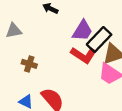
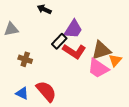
black rectangle: (99, 40) -> (59, 41), moved, size x0.7

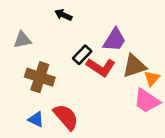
purple trapezoid: (73, 29) -> (114, 40), moved
brown cross: (25, 59) -> (40, 77), size x1.6
pink trapezoid: (98, 68) -> (147, 101), moved

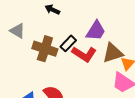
gray triangle: (22, 40) -> (17, 31), turned 42
brown cross: (40, 77) -> (45, 49), moved

